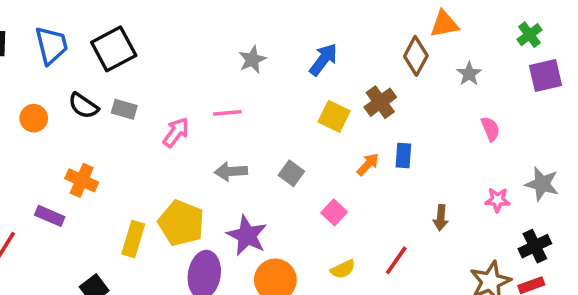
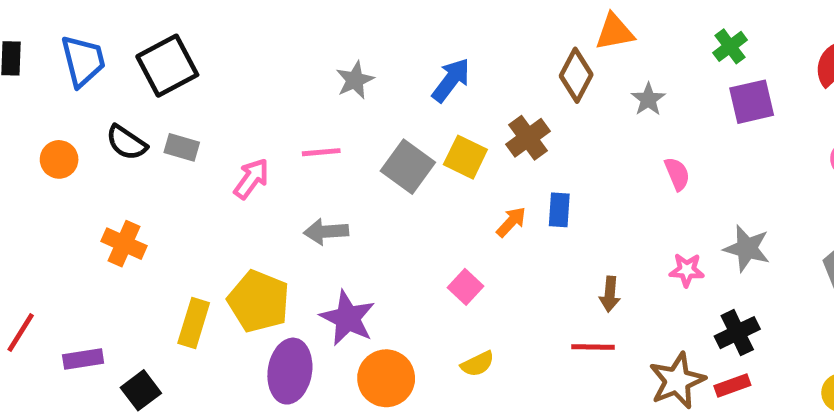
gray square: (291, 173) -> (408, 167), moved, size x1.5
purple rectangle: (50, 216) -> (83, 359), moved, turned -32
red line: (396, 260) -> (593, 347), moved, turned 56

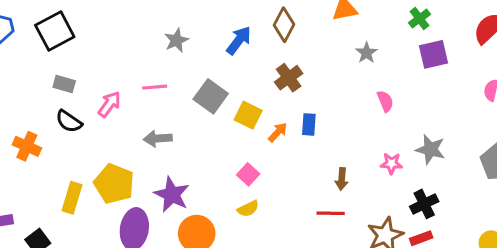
brown diamond: (576, 75) -> (284, 25), moved
black semicircle: (126, 143) -> (69, 121), moved
yellow square: (465, 157) -> (248, 115), moved
yellow semicircle: (478, 364) -> (248, 209), moved

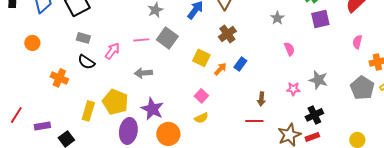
gray square: (211, 96) -> (167, 38), moved
blue rectangle: (309, 124) -> (240, 64), turned 32

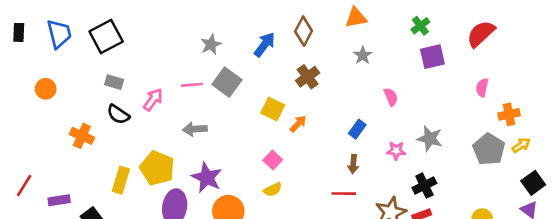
gray star: (277, 18) -> (363, 55), moved
blue rectangle: (240, 64) -> (357, 129), moved

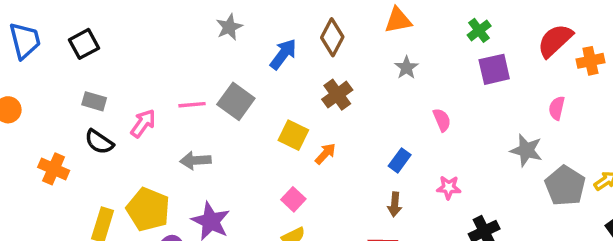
black square: (106, 36) -> (84, 44), size x0.7
gray star: (211, 45) -> (229, 27), moved
orange cross: (509, 114) -> (590, 61), moved
gray star: (430, 139) -> (526, 150), moved

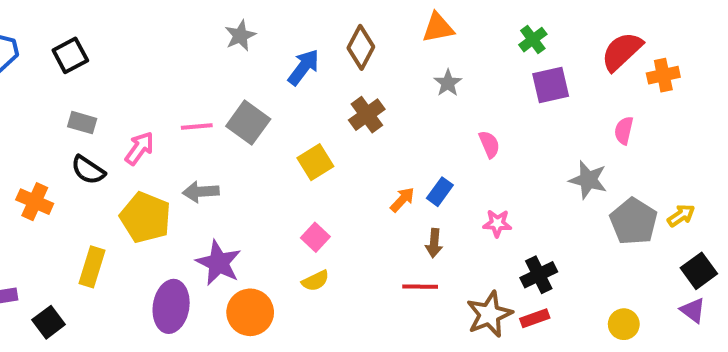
yellow square: (293, 135) -> (315, 162), turned 32
orange arrow: (325, 154) -> (402, 200), moved
yellow pentagon: (148, 209) -> (145, 217), moved

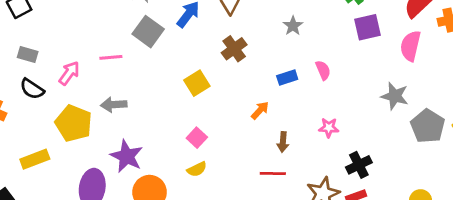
gray square: (248, 123) -> (148, 32), moved
pink semicircle: (624, 130) -> (410, 46), moved, size x1.5
blue rectangle: (440, 192) -> (287, 77), moved, turned 36
yellow rectangle: (92, 267) -> (35, 159), turned 52

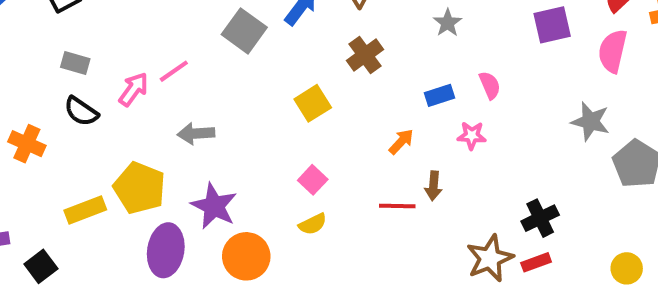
pink line: (111, 57) -> (174, 71), moved, turned -30
yellow pentagon: (74, 123) -> (140, 188), moved
pink star: (329, 128) -> (472, 136), moved
red line: (273, 173) -> (397, 206), moved

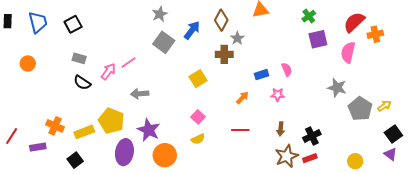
gray star: (448, 23) -> (237, 38), moved
brown cross: (365, 55) -> (224, 54), turned 36
orange cross: (27, 144) -> (55, 126), moved
brown arrow: (433, 186) -> (281, 129), moved
black square: (41, 266) -> (75, 160), moved

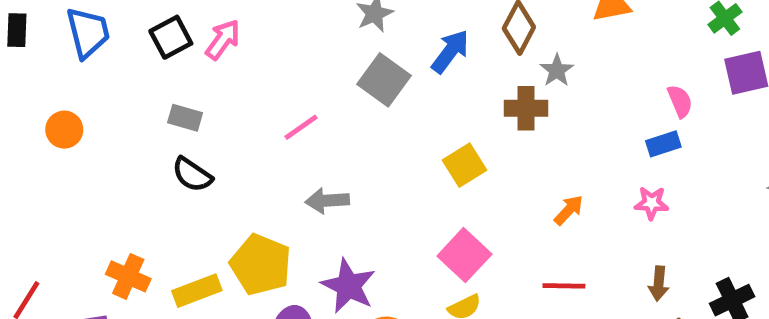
pink semicircle: (287, 70) -> (680, 101), moved
pink arrow: (108, 72) -> (223, 40), moved
blue rectangle: (261, 75) -> (663, 144), moved
pink square: (198, 117) -> (464, 255), size x1.5

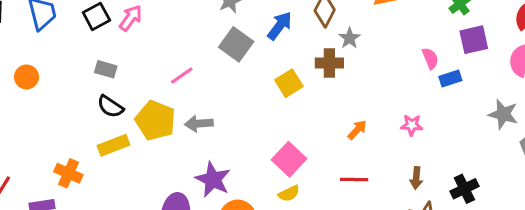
blue rectangle: (663, 144) -> (450, 79), moved
yellow square: (464, 165) -> (289, 83), moved
yellow pentagon: (261, 265) -> (155, 120), moved
yellow rectangle: (197, 291) -> (113, 145), moved

